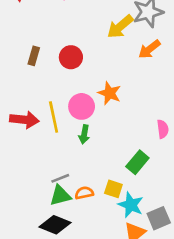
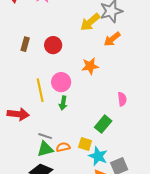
orange star: (109, 93) -> (90, 66), moved, turned -30
red arrow: (24, 120) -> (18, 114), moved
gray line: (60, 178) -> (45, 136), turned 40

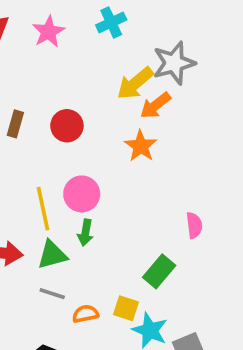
orange arrow: (112, 39) -> (155, 105), moved
orange star: (90, 66) -> (141, 146), moved, turned -30
green triangle: (45, 149) -> (52, 255), moved

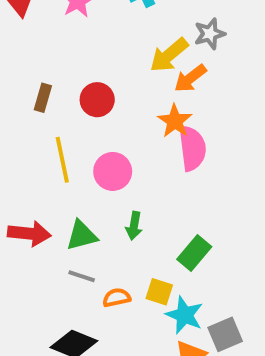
gray star: (174, 63) -> (210, 34), size x0.7
yellow line: (43, 209) -> (62, 160), moved
pink semicircle: (194, 225) -> (192, 148), moved, size x1.6
green arrow: (85, 233) -> (134, 226), moved

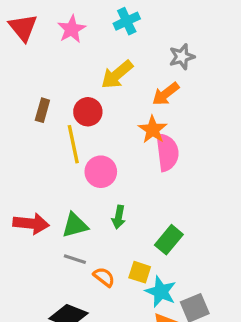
yellow arrow: (169, 55) -> (117, 75), moved
yellow line: (62, 160) -> (73, 144), moved
orange semicircle: (117, 298) -> (104, 277), turned 50

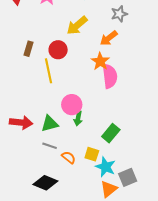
pink circle: (101, 172) -> (72, 105), moved

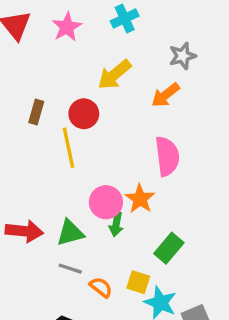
orange star: (100, 61) -> (140, 199), moved

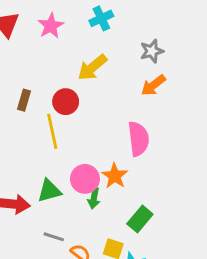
orange arrow: (165, 95) -> (153, 85), moved
green triangle: (70, 233) -> (49, 191), moved

